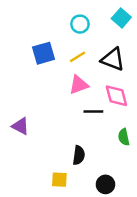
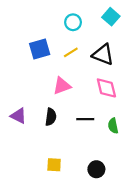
pink triangle: (79, 85) -> (62, 86), moved
black line: (93, 112) -> (85, 119), moved
black semicircle: (79, 155) -> (51, 117), moved

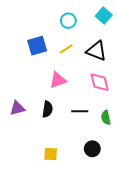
purple triangle: (18, 116) -> (17, 108), turned -42
black circle: (96, 169) -> (92, 149), moved

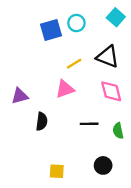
blue square: (37, 46) -> (51, 30), moved
yellow line: (66, 49) -> (74, 64), moved
purple triangle: (17, 108) -> (20, 96), moved
black semicircle: (48, 109) -> (42, 121), moved

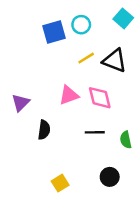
yellow line: (74, 64) -> (86, 58), moved
pink diamond: (111, 91) -> (100, 98), moved
purple triangle: (20, 96) -> (21, 103), turned -30
yellow square: (57, 171) -> (60, 183), turned -35

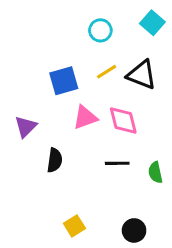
blue square: (54, 32) -> (64, 81), moved
black circle: (110, 177) -> (134, 230), moved

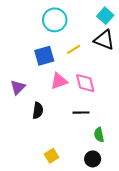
cyan circle: (100, 30) -> (55, 20), moved, size x1.5
black triangle: (142, 75) -> (104, 40), moved
green semicircle: (155, 172) -> (99, 135), moved

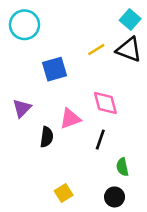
cyan circle: (55, 20) -> (24, 25), moved
yellow line: (74, 49) -> (96, 50), moved
pink triangle: (59, 81) -> (70, 119), moved
black line: (81, 113) -> (100, 140), turned -70

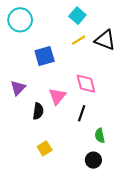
cyan square: (130, 20) -> (77, 16), moved
pink triangle: (70, 119) -> (57, 96), turned -30
yellow square: (64, 193) -> (45, 148), moved

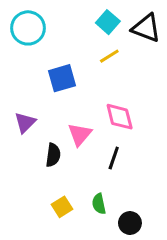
black triangle: (105, 40) -> (146, 28), moved
green semicircle: (100, 136) -> (99, 204), moved

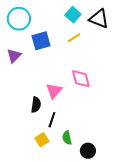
blue square: (62, 78) -> (41, 41), moved
purple triangle: (25, 123) -> (14, 56), moved
black line: (114, 158) -> (52, 120), moved

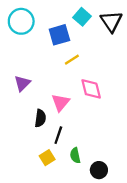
black triangle: (99, 19) -> (111, 21), turned 35
yellow line: (74, 38) -> (72, 60), moved
blue square: (41, 41) -> (59, 35), moved
purple triangle: (14, 56) -> (22, 83), moved

